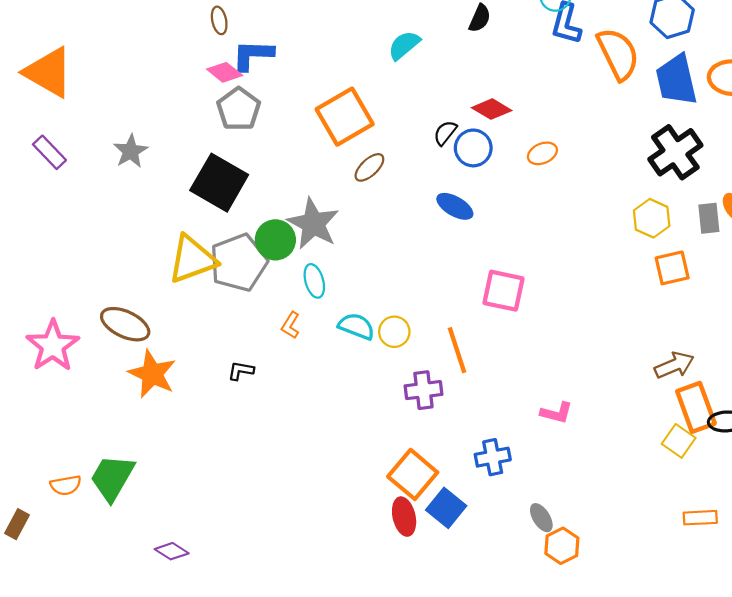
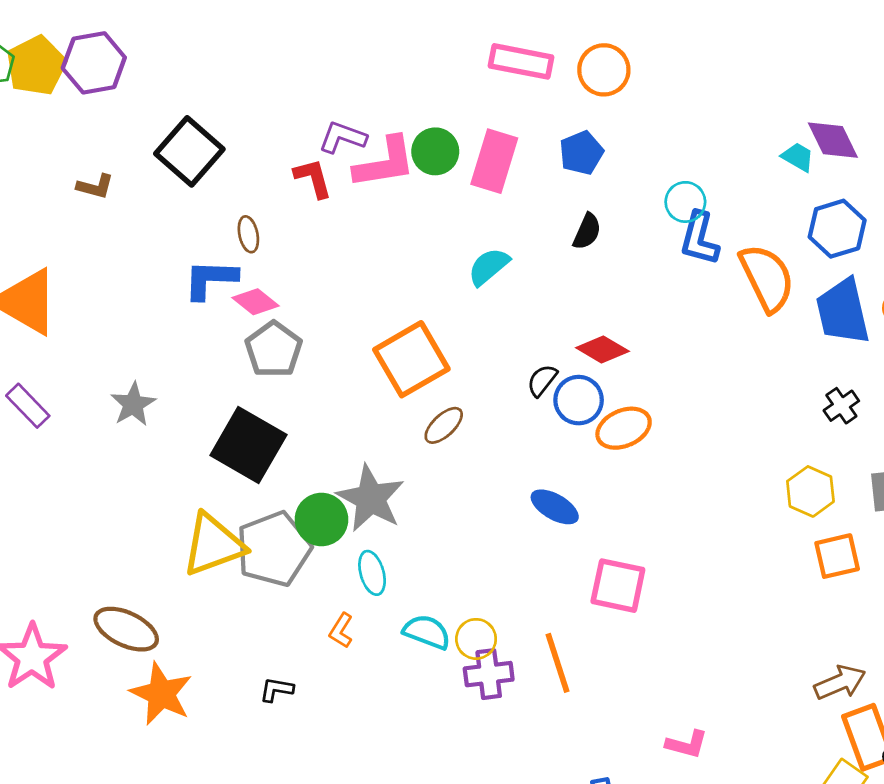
blue L-shape: (253, 55) -> (210, 279), moved
black cross: (675, 152) -> (841, 406), size x0.5
orange ellipse: (542, 153) -> (624, 428), moved, size x1.4
blue ellipse: (455, 206) -> (555, 507), moved
purple cross: (423, 390) -> (489, 674), moved

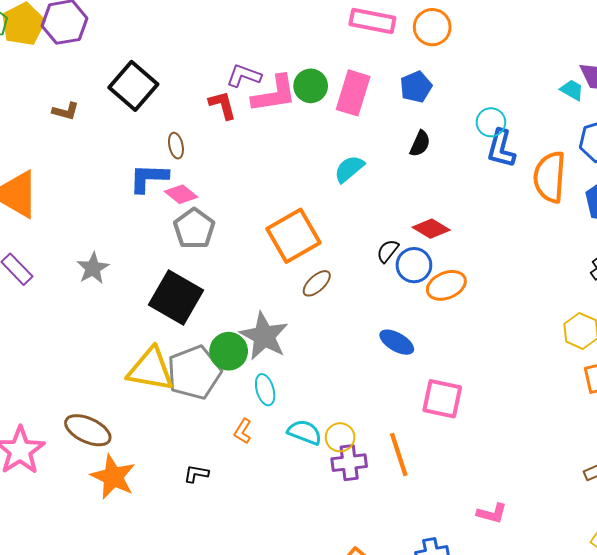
orange semicircle: (767, 278) -> (550, 177), turned -150
yellow triangle: (213, 545) -> (151, 369), turned 30

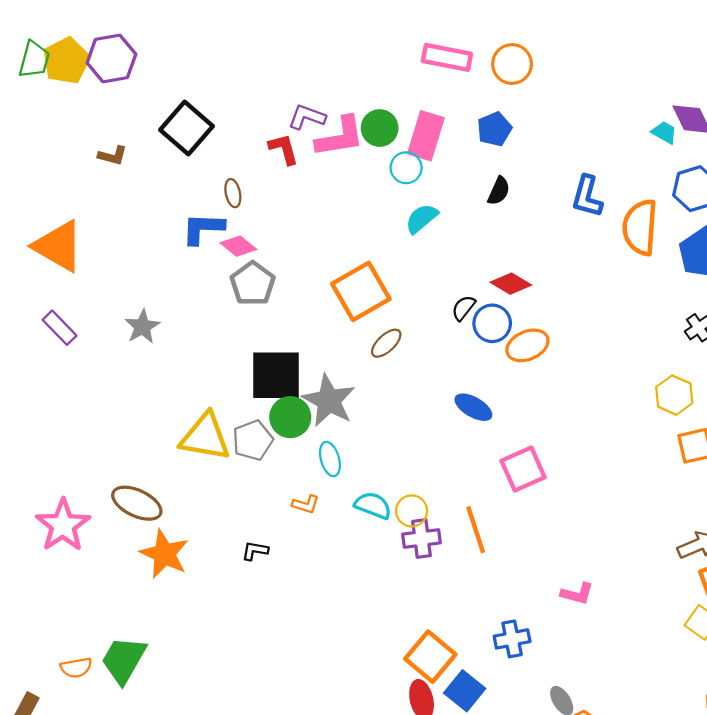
cyan circle: (491, 122) -> (406, 168), moved
black square: (176, 298) -> (276, 375), moved, turned -30
gray pentagon: (194, 372) -> (253, 440), size x0.7
pink square: (442, 399) -> (523, 469), turned -36
orange L-shape: (243, 431) -> (306, 504), turned -105

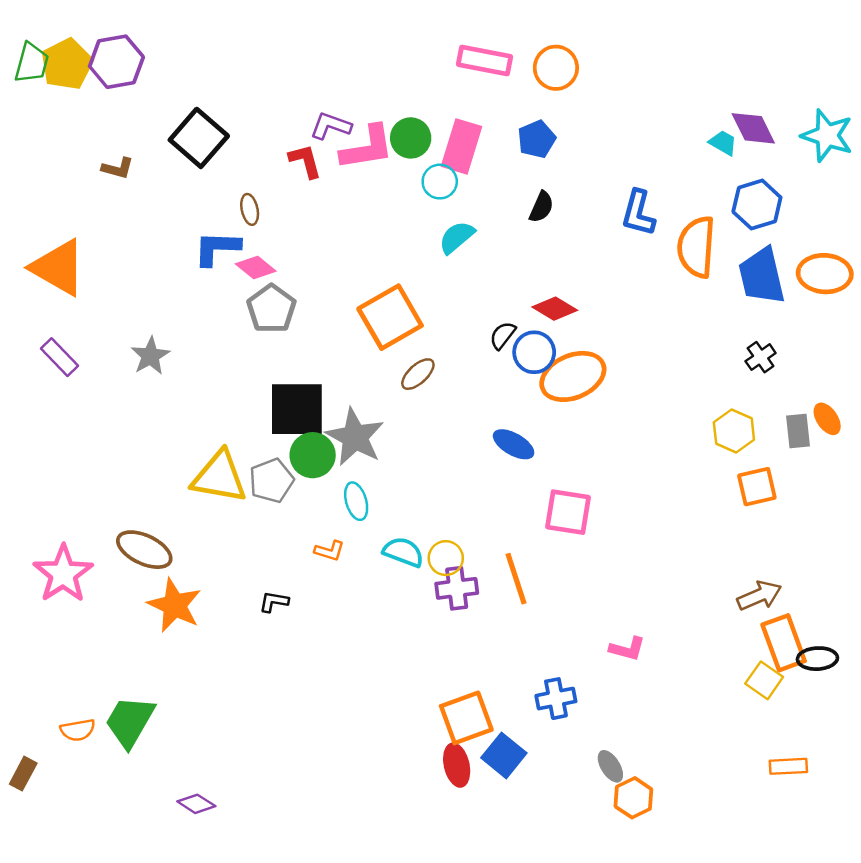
orange ellipse: (527, 345) -> (573, 376), size x1.4
pink square: (523, 469) -> (568, 512), turned 33
orange square: (430, 657) -> (466, 718), turned 30

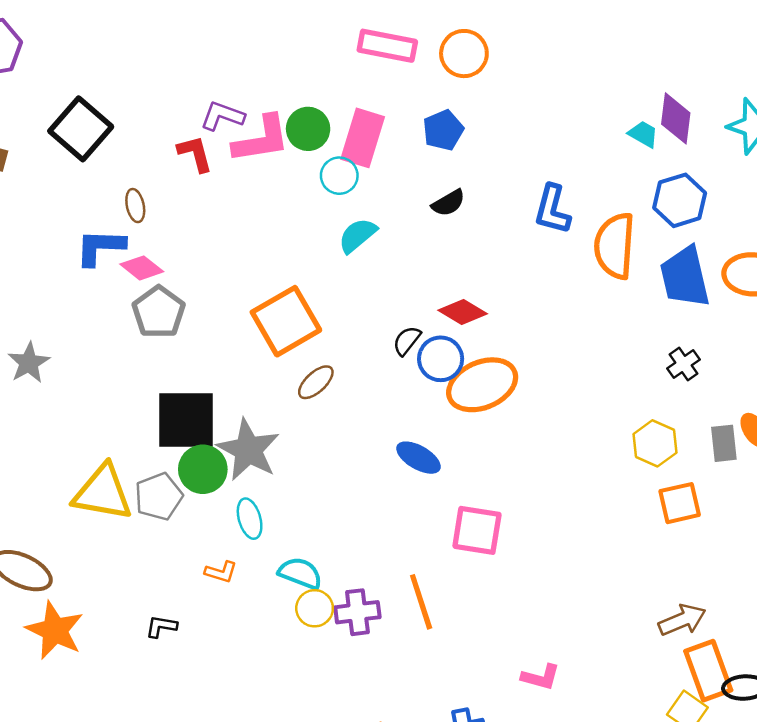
purple diamond: (753, 128) -> (676, 118), turned 33
black semicircle: (541, 207) -> (448, 203), turned 36
yellow circle: (446, 558) -> (315, 608), moved

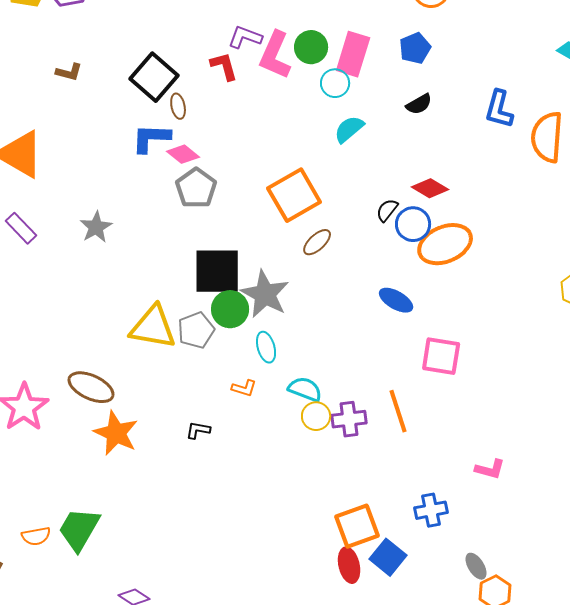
black square: (81, 129) -> (154, 77), moved
pink L-shape: (261, 139) -> (275, 55), turned 123

